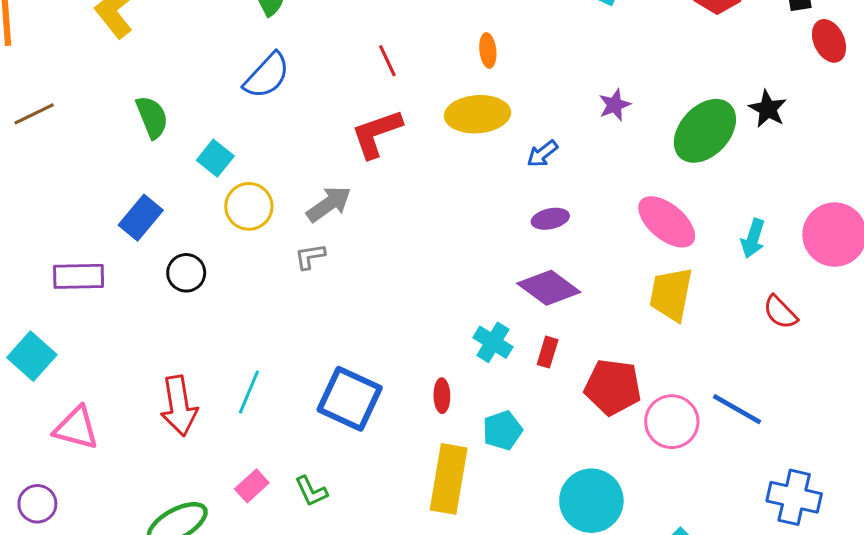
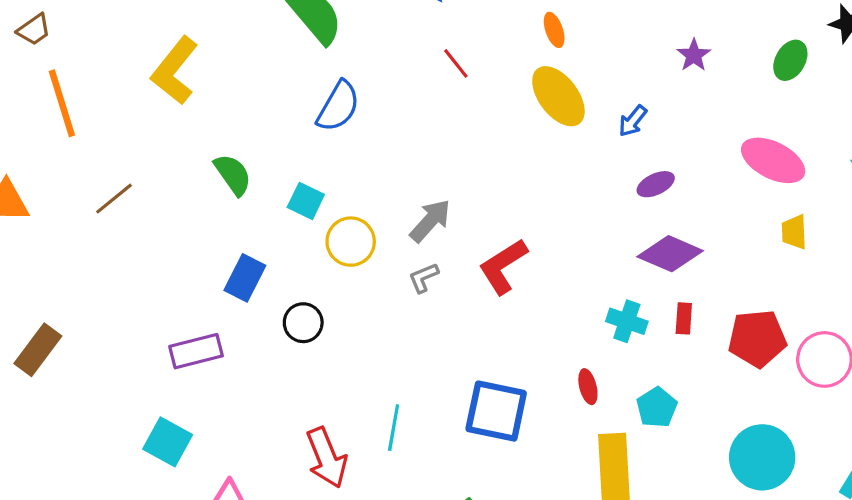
yellow ellipse: (477, 114) -> (558, 96), turned 70
green ellipse: (705, 131) -> (790, 60), size x0.6
red L-shape: (376, 134) -> (503, 266), moved
yellow trapezoid: (671, 294) -> (794, 232), size x0.6

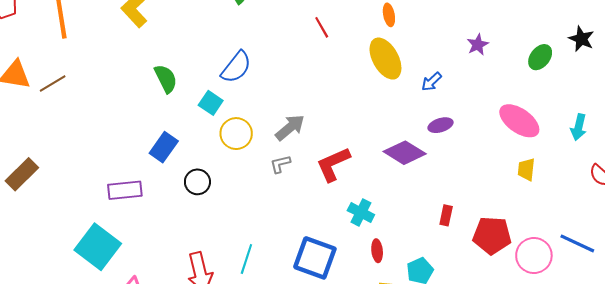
blue semicircle: (338, 106) -> (236, 67), moved
brown line: (114, 199) -> (53, 83), moved
purple diamond: (670, 254) -> (405, 153), moved
cyan cross: (627, 321) -> (361, 213), moved
cyan square: (168, 442) -> (98, 247), size x1.4

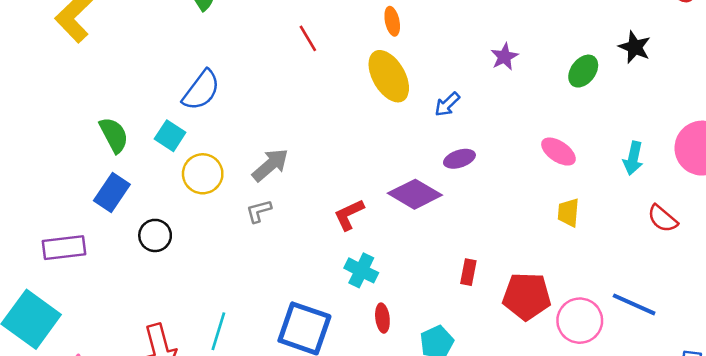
green semicircle: (166, 79) -> (114, 135), moved
pink ellipse: (519, 121) -> (558, 152), size x0.7
red L-shape: (333, 164) -> (349, 215), moved, size x0.7

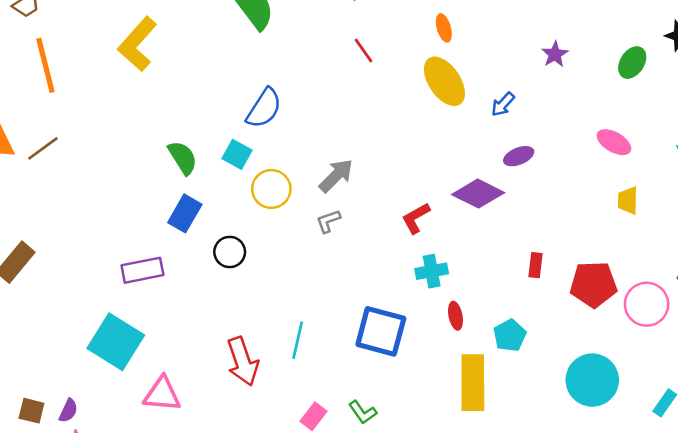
cyan cross: (361, 270) -> (432, 271), turned -32

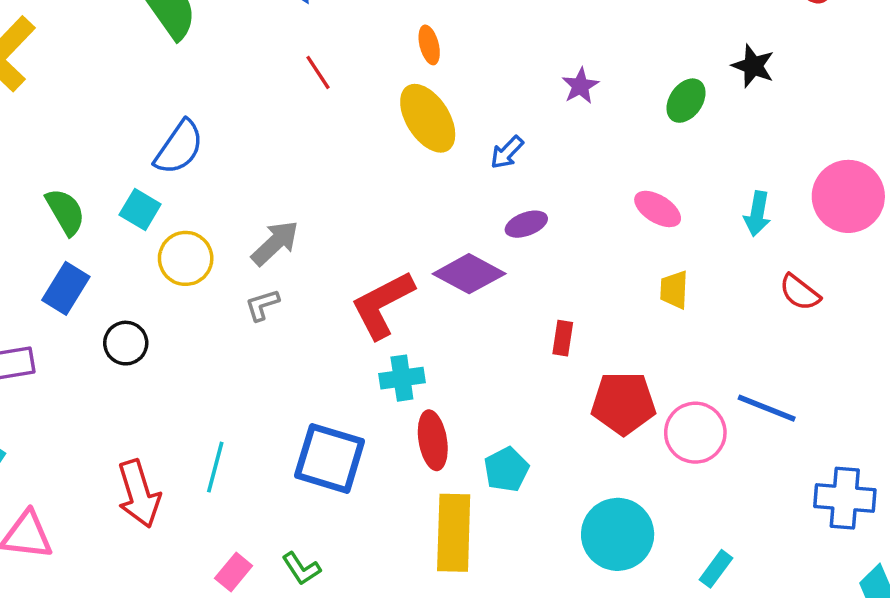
red L-shape: (416, 218) -> (382, 305), size x1.6
red rectangle: (535, 265) -> (563, 338), moved
red ellipse: (455, 316) -> (433, 440), size x1.5

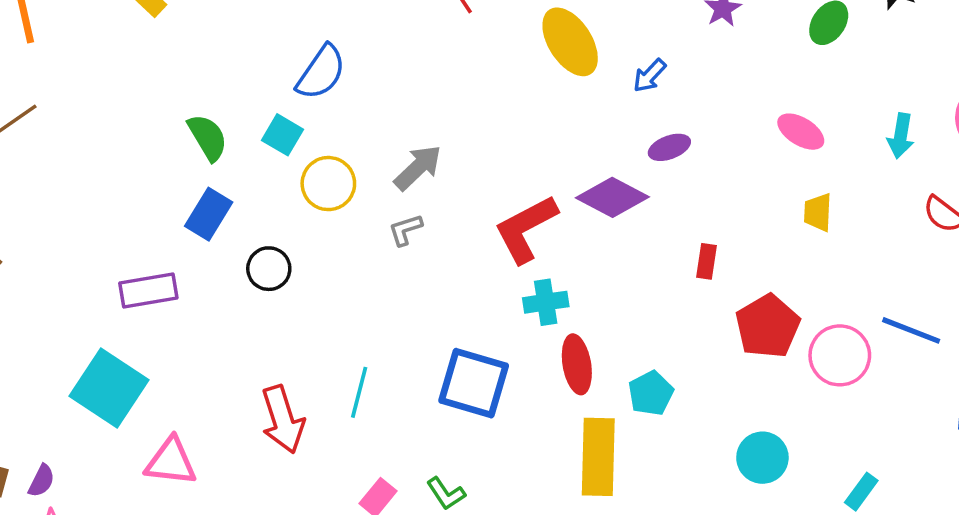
red pentagon: (623, 403) -> (768, 326), turned -30
cyan circle: (618, 534) -> (762, 458), size x0.7

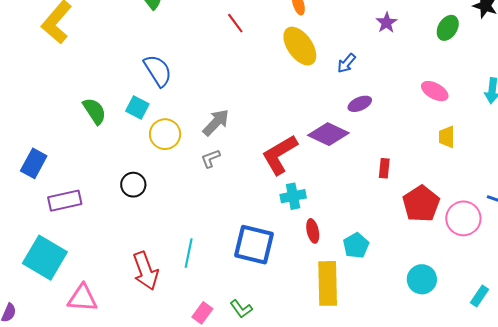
blue semicircle: (321, 72) -> (158, 71), turned -64
blue rectangle: (209, 214) -> (34, 163), moved
red ellipse: (577, 364) -> (313, 231), size x0.7

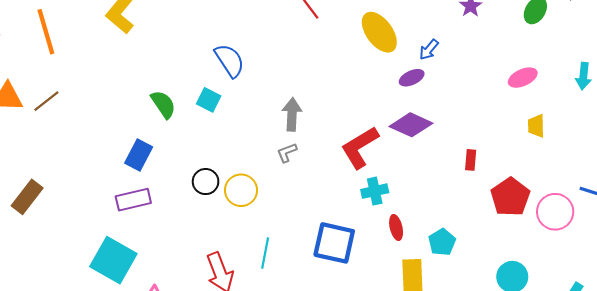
pink ellipse: (435, 91) -> (523, 78), turned -52
purple ellipse: (360, 104) -> (412, 78), moved
gray arrow: (216, 122) -> (292, 114), turned -40
yellow circle: (165, 134) -> (241, 190), moved
blue rectangle: (34, 163) -> (139, 155), moved

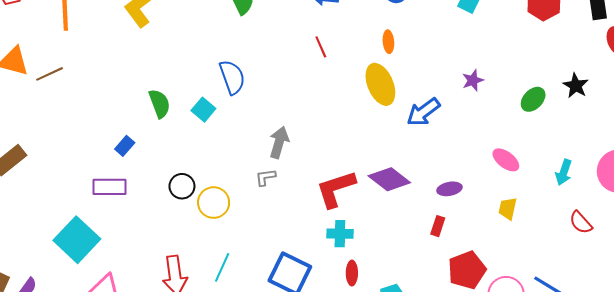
blue arrow: (429, 50) -> (423, 112), size x1.6
purple ellipse: (412, 78) -> (449, 189), moved
pink ellipse: (523, 78) -> (506, 160), turned 48
blue rectangle: (139, 155) -> (125, 146), size x0.7

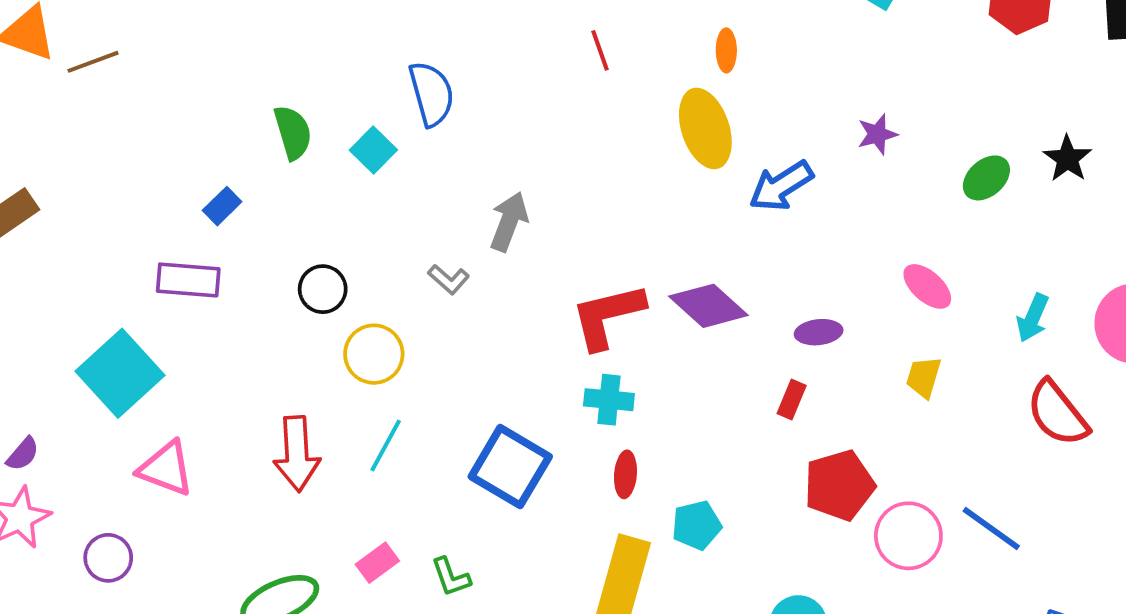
gray L-shape: (265, 177) -> (449, 279), moved, turned -135
yellow circle: (214, 203) -> (374, 354), moved
red semicircle: (581, 223) -> (1057, 413), size x1.5

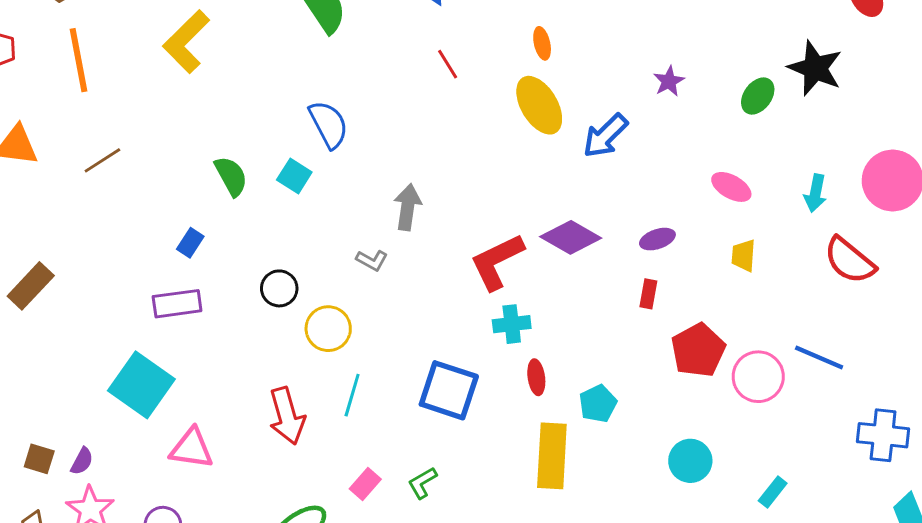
brown line: (93, 62) -> (102, 160), moved
black star: (1067, 159) -> (815, 68), size x1.5
green L-shape: (451, 577) -> (422, 483), turned 92

